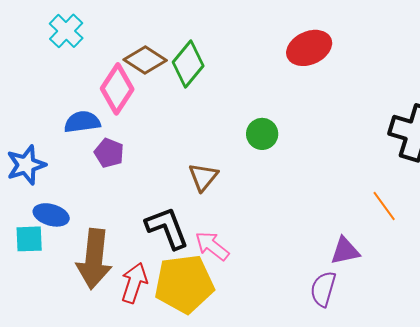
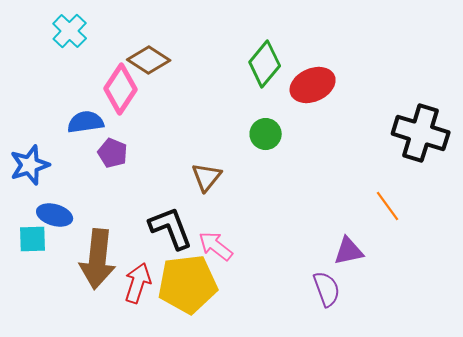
red ellipse: (309, 48) -> (313, 85), moved
green diamond: (188, 64) -> (265, 64), moved
purple semicircle: (323, 289) -> (327, 289), turned 144

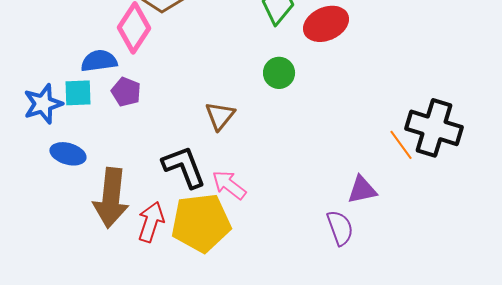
black cross: (421, 133) -> (434, 128), moved
cyan square: (33, 239) -> (78, 93), moved

